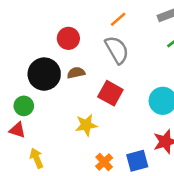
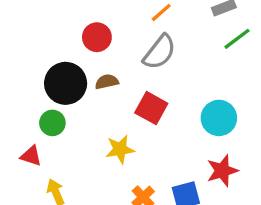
gray semicircle: (117, 50) -> (160, 52), turned 68
green circle: (24, 106) -> (52, 123), moved

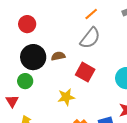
red circle: (97, 37) -> (27, 24), moved
red triangle: (31, 156) -> (12, 101), turned 40

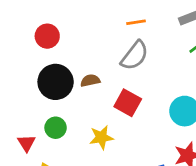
orange line: (91, 14) -> (136, 22), turned 32
green circle: (25, 81) -> (56, 128), moved

